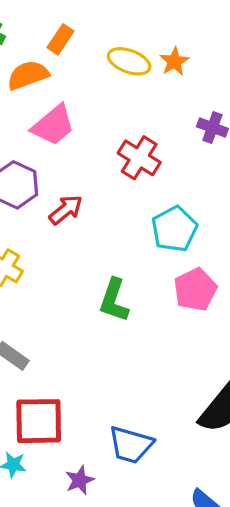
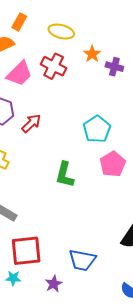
orange star: (174, 62) -> (92, 54), moved
red cross: (139, 158) -> (54, 66), moved

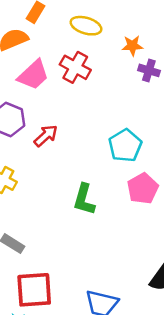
orange star: (92, 54) -> (132, 46), moved, turned 30

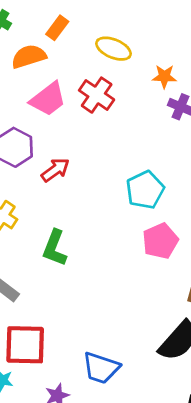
green L-shape: (84, 199) -> (55, 248), moved

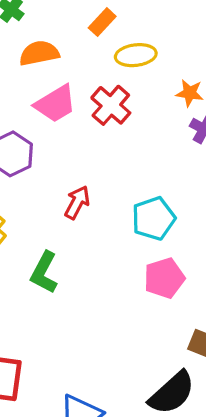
orange rectangle: (57, 28) -> (102, 22), moved
yellow ellipse: (114, 49) -> (136, 55), turned -36
red arrow: (55, 170) -> (77, 202), moved, turned -32

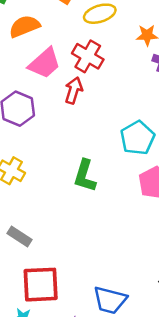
red arrow: (77, 202) -> (74, 90), moved
green L-shape: (44, 273) -> (85, 176), moved

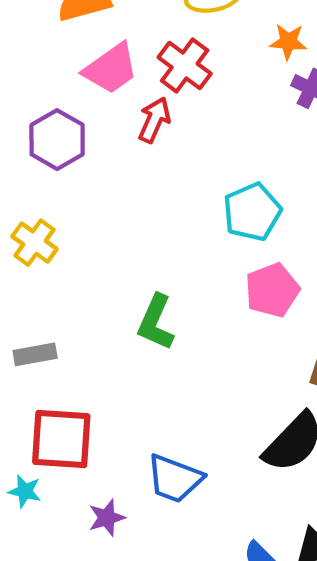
green L-shape: (85, 176) -> (156, 322), moved
gray rectangle: (19, 236) -> (35, 354), turned -50

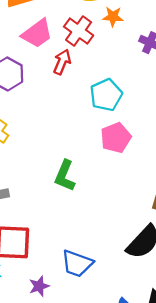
orange star: (288, 42) -> (113, 17), moved
cyan pentagon: (252, 212) -> (106, 95), moved
pink pentagon: (272, 290) -> (116, 138), moved

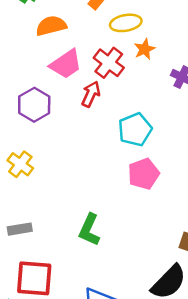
orange star: (113, 17) -> (145, 49), turned -30
green L-shape: (65, 176) -> (89, 230), moved

